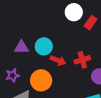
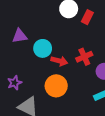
purple triangle: (21, 47) -> (20, 36), moved
orange circle: (41, 80) -> (56, 86), moved

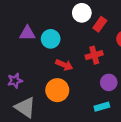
cyan circle: (43, 48) -> (51, 39), moved
red cross: (84, 57) -> (94, 55), moved

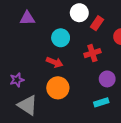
purple triangle: (27, 33) -> (27, 18), moved
cyan circle: (51, 39) -> (61, 38), moved
red arrow: (64, 65) -> (55, 62), moved

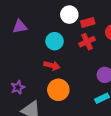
red rectangle: (97, 23) -> (88, 22), turned 48
red cross: (92, 53) -> (87, 42), moved

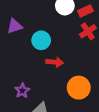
cyan circle: (55, 41) -> (41, 40), moved
orange circle: (58, 90) -> (79, 88), moved

